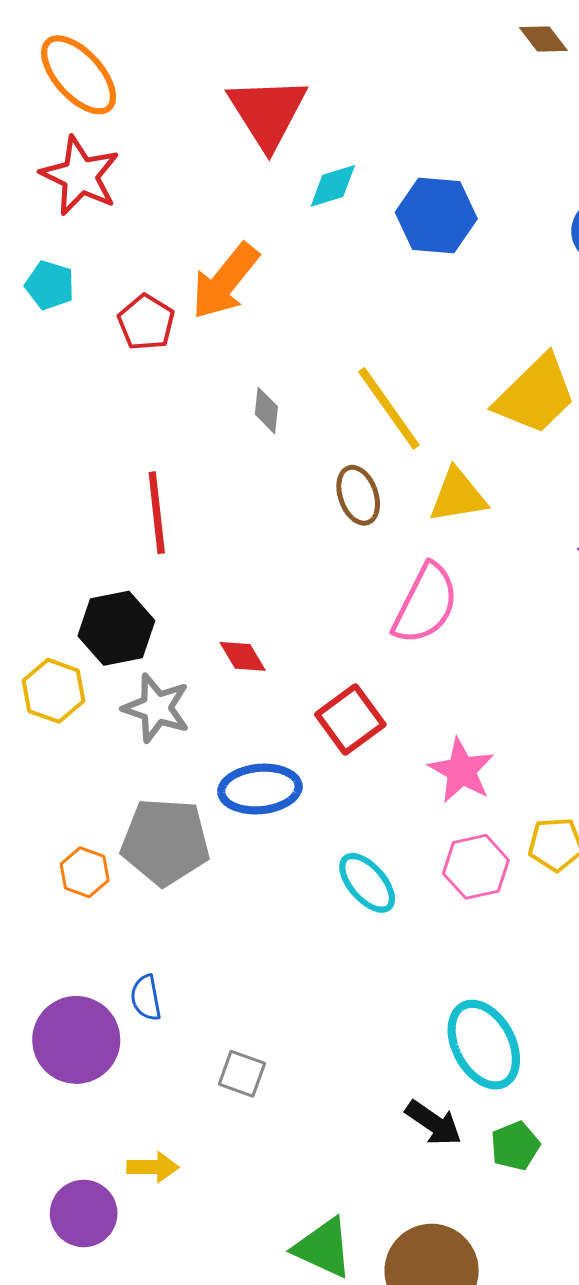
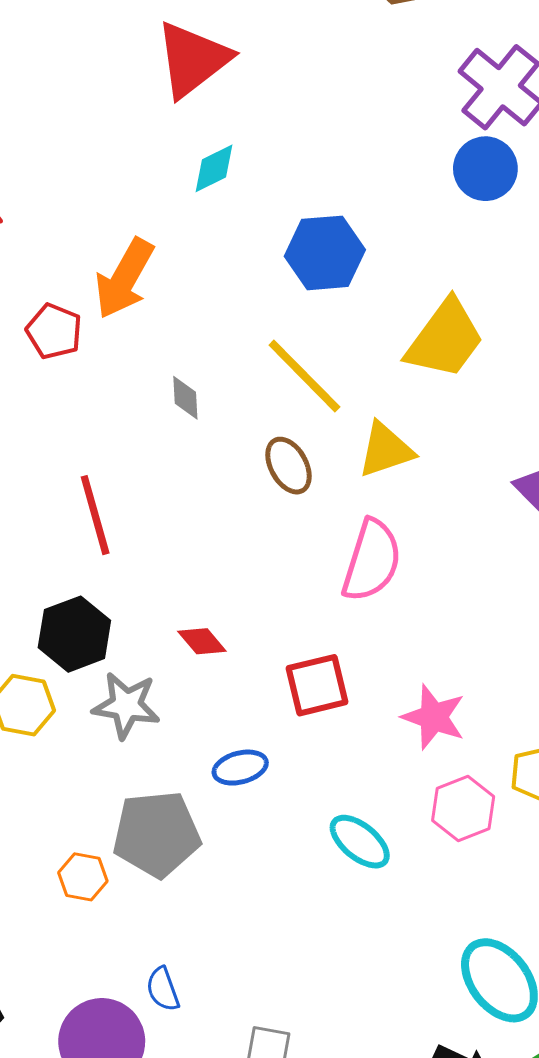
red triangle: (267, 112) -> (193, 59), moved, turned 34
blue hexagon: (436, 216) -> (325, 253), moved
red square: (350, 719) -> (317, 685), turned 32
blue ellipse: (260, 789) -> (240, 768), size x0.7

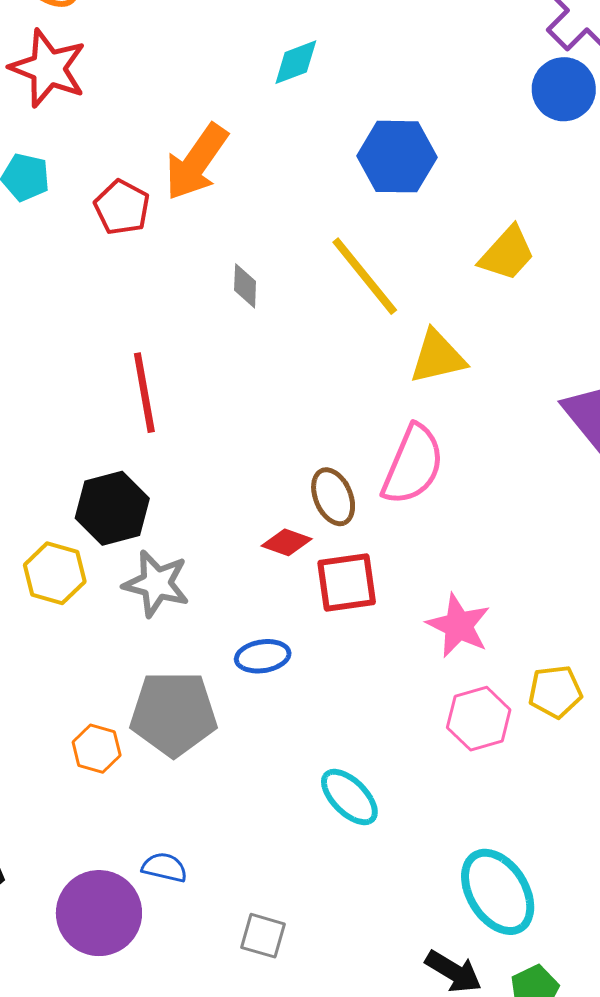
yellow trapezoid: (445, 339) -> (507, 254), size x0.7
brown ellipse: (288, 466) -> (333, 497), moved
red diamond: (202, 641) -> (287, 542), moved, turned -36
cyan ellipse: (360, 842) -> (349, 797), moved
blue semicircle: (163, 989) -> (164, 867), turned 117

